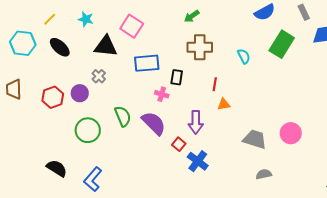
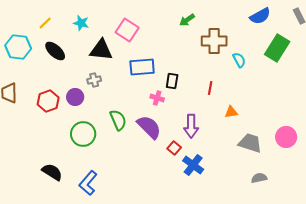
brown cross: (200, 47) -> (214, 41), moved
gray cross: (99, 76) -> (94, 80), turned 32
orange triangle: (224, 104) -> (231, 112), moved

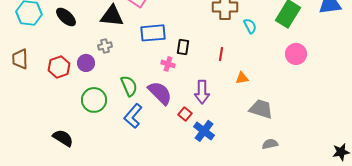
pink circle: (286, 137) -> (296, 54), moved
blue L-shape: (88, 183) -> (133, 116), moved

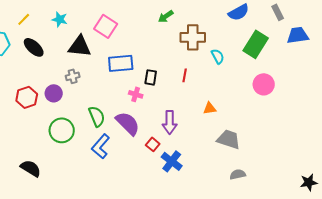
red line: (221, 54) -> (185, 75), moved

